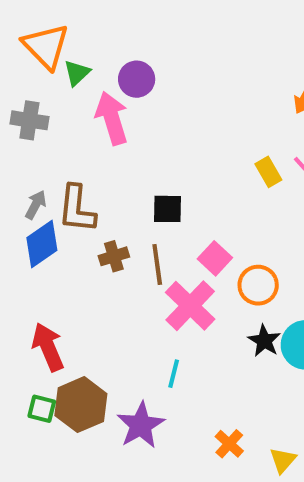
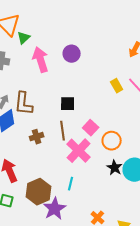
purple circle: (137, 79) -> (72, 54), moved
brown cross: (114, 256) -> (37, 137), moved
brown hexagon: (81, 405) -> (39, 192), moved

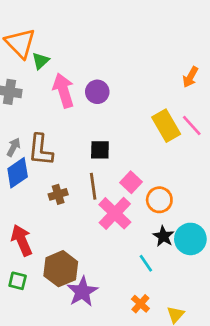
purple circle: (72, 54) -> (97, 92), moved
yellow rectangle: (117, 86) -> (166, 126), size x1.6
cyan line: (71, 184) -> (146, 263), moved, turned -48

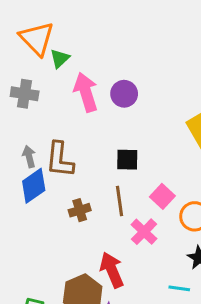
gray arrow: (14, 147) -> (29, 157), turned -42
pink cross: (115, 213) -> (144, 232), size x0.7
red arrow: (22, 240) -> (112, 270), moved
cyan line: (146, 263) -> (179, 288), turned -48

